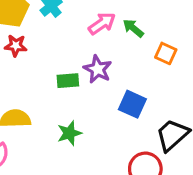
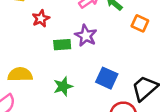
red star: (16, 46) -> (41, 19), moved, turned -30
blue square: (132, 104) -> (107, 78), moved

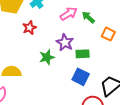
green rectangle: (62, 45) -> (83, 54), moved
green star: (63, 86) -> (47, 57), moved

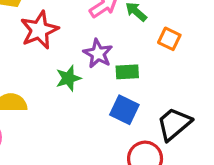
red star: (29, 28) -> (39, 30), size x1.6

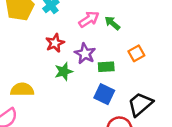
red star: (39, 30) -> (55, 43), moved, size x0.7
orange square: (169, 39) -> (136, 53), moved, turned 35

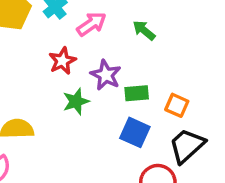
pink arrow: (89, 19) -> (91, 24), moved
orange square: (136, 53) -> (177, 105), moved, turned -35

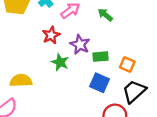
green star: (76, 101) -> (60, 62), turned -30

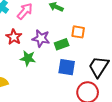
orange square: (127, 65) -> (78, 32), moved

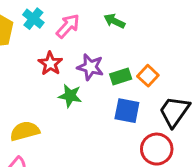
orange square: (78, 32) -> (148, 76), moved, turned 32

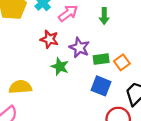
green arrow: (114, 21) -> (104, 16), turned -126
red star: (50, 64) -> (49, 39), turned -30

